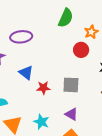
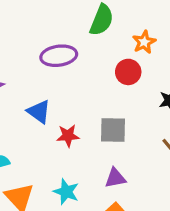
purple ellipse: (21, 37) -> (59, 56), moved
purple triangle: (71, 114) -> (115, 178), turned -40

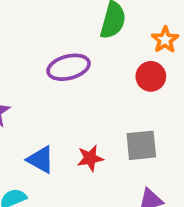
blue triangle: (39, 112) -> (41, 160), moved

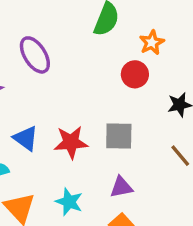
purple ellipse: (69, 67) -> (35, 55), moved, turned 66
red star: (90, 158) -> (71, 142), size x1.4

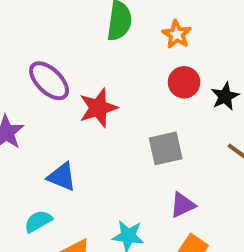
red circle: (135, 74) -> (184, 82), moved
red star: (71, 142) -> (98, 108), moved

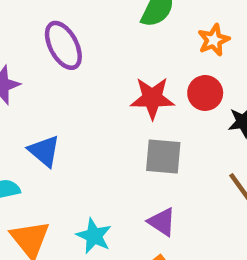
red star: (98, 108) -> (152, 98), moved
purple triangle: (183, 205) -> (162, 222), turned 40

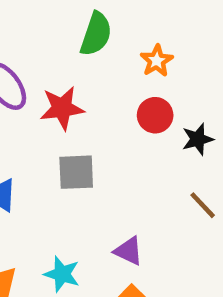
red star: (152, 98) -> (62, 108), moved
gray square: (163, 156) -> (76, 172), moved

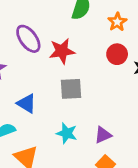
purple triangle: (129, 251) -> (103, 135), turned -48
cyan star: (62, 274) -> (67, 133), moved

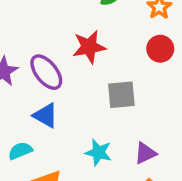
purple ellipse: (28, 39) -> (46, 72), moved
gray square: (71, 89) -> (121, 95), moved

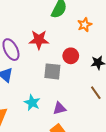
red circle: (160, 49) -> (71, 56), moved

